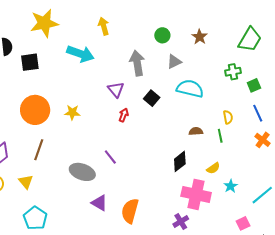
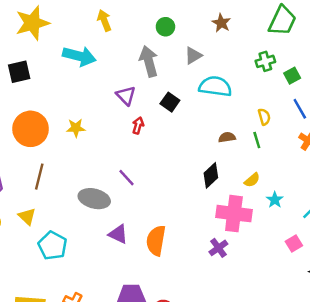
green circle: (162, 35) -> (165, 27), moved
cyan pentagon: (35, 218) -> (52, 246), moved

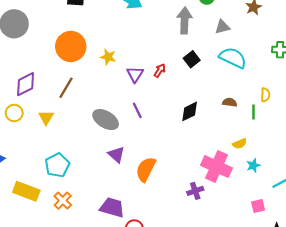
purple triangle: (126, 95) -> (135, 74), moved
black diamond: (211, 175) -> (190, 111), moved
cyan pentagon: (52, 246) -> (57, 165), moved

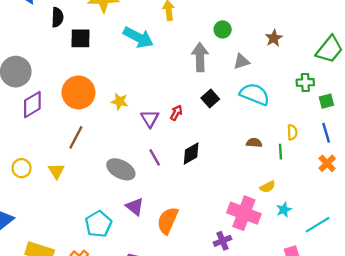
purple diamond: (26, 84) -> (32, 105), moved
black diamond: (190, 111) -> (191, 154), moved
cyan pentagon: (57, 165) -> (98, 224), moved

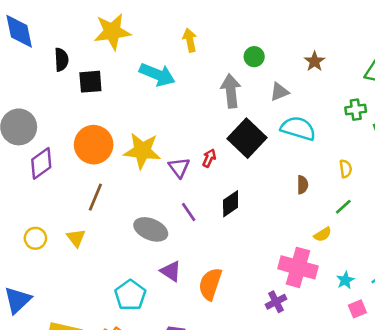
black square: (210, 99) -> (247, 138), size x1.8
yellow star: (120, 101) -> (142, 151), size x1.8
brown semicircle: (254, 143) -> (303, 185), turned 91
green line: (281, 152) -> (343, 207), moved, turned 56
cyan star: (284, 210) -> (345, 280), moved

